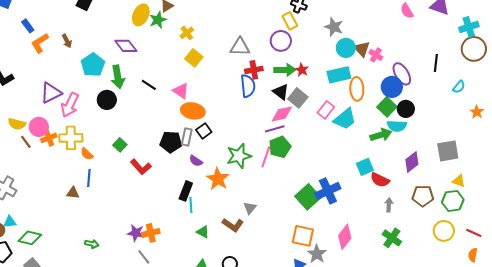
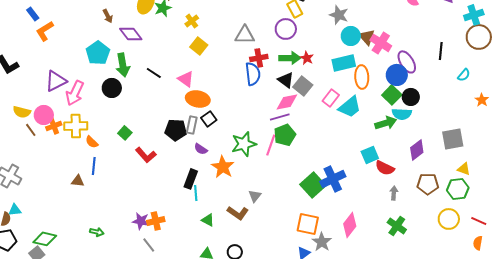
brown arrow: (67, 41) -> (108, 16), moved
pink cross: (376, 55) -> (381, 43), size x1.5
green diamond: (30, 238) -> (45, 239), moved

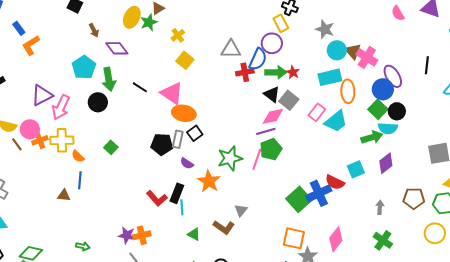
blue semicircle: (253, 74) -> (258, 59), moved, turned 30
pink triangle: (186, 79) -> (172, 93), size x1.4
purple diamond: (417, 150) -> (386, 163), moved
red L-shape: (146, 155) -> (157, 198), moved
red semicircle: (385, 168) -> (335, 182), moved

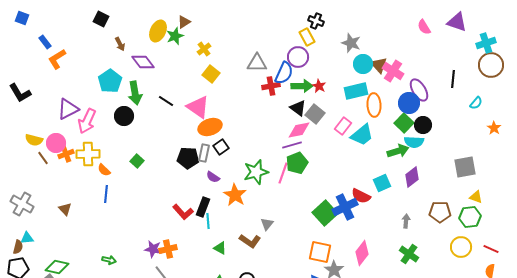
orange ellipse: (184, 113) -> (210, 127), turned -30
brown triangle: (64, 195) -> (65, 209), moved, turned 40

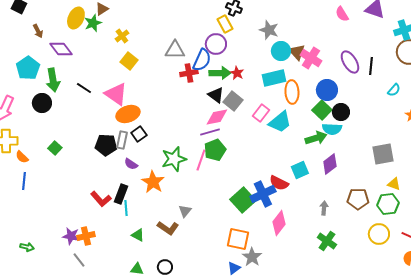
purple ellipse: (419, 90) -> (350, 62), moved
pink diamond: (362, 253) -> (279, 223), moved

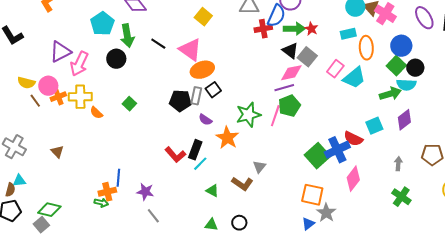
cyan rectangle: (274, 78) -> (348, 34), size x0.7
blue line: (24, 181) -> (118, 178), moved
cyan line: (126, 208) -> (200, 164), turned 49
orange cross: (86, 236) -> (107, 192), moved

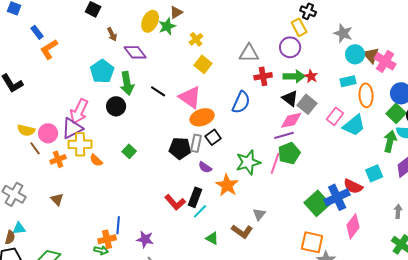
blue semicircle: (276, 16) -> (241, 102), moved
purple triangle: (60, 52) -> (72, 128), moved
green arrow: (390, 94) -> (390, 141), turned -60
orange cross: (58, 97) -> (58, 159), moved

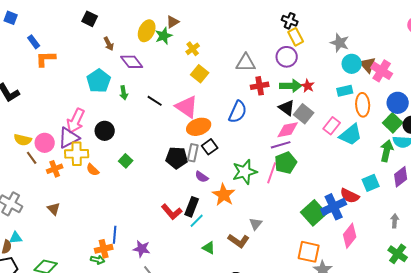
black cross: (308, 11) -> (290, 21), moved
orange L-shape: (49, 49) -> (46, 59), turned 30
green arrow: (127, 83) -> (124, 93), size x0.6
black circle: (116, 106) -> (105, 131), moved

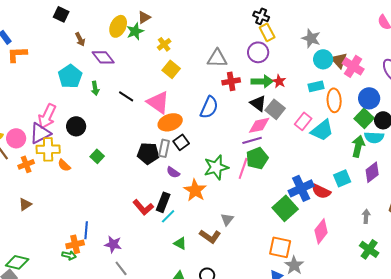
blue cross: (334, 207) -> (301, 188), moved
brown triangle: (54, 209) -> (25, 204), turned 40

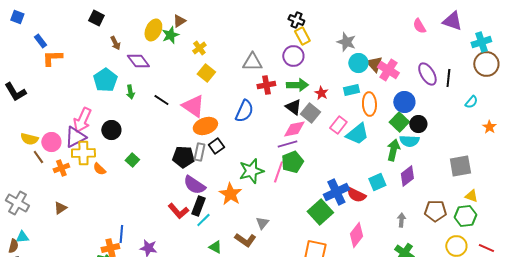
red star: (279, 81) -> (321, 93), moved
purple semicircle: (173, 172) -> (194, 185), moved, size x1.6

